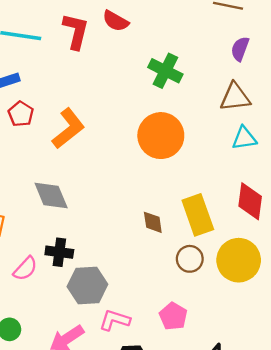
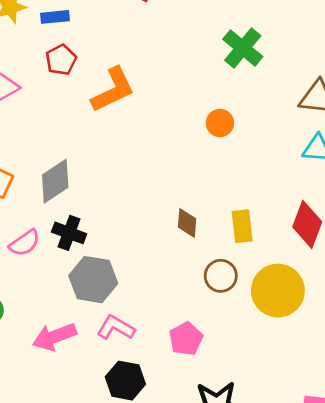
orange circle: (161, 136) -> (220, 123), size x0.5
gray diamond: (51, 195) -> (55, 181), moved, turned 66
yellow rectangle: (198, 215) -> (242, 226), size x0.7

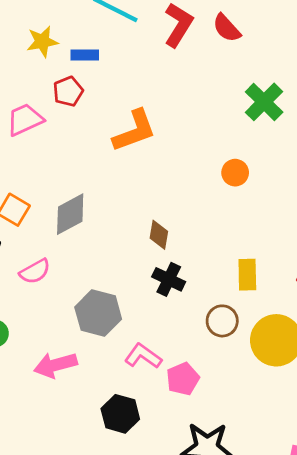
red pentagon: (61, 60) -> (68, 91), moved
brown diamond: (187, 223) -> (159, 235), moved
black cross: (69, 233) -> (169, 279), moved
pink L-shape: (116, 328) -> (143, 356), moved

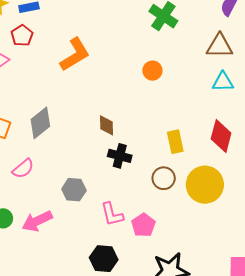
gray hexagon: (98, 313) -> (74, 190), size x0.7
pink L-shape: (143, 356) -> (112, 214), turned -128
pink arrow: (55, 365) -> (37, 221), moved

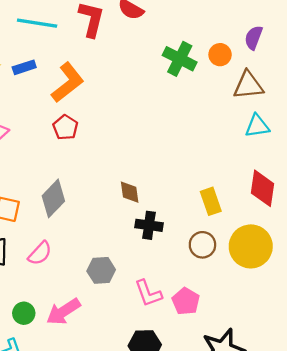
red pentagon: (22, 36) -> (65, 127), moved
orange L-shape: (75, 55) -> (68, 83), moved
orange circle: (152, 71) -> (220, 55), moved

